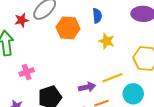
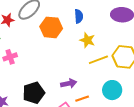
pink cross: (27, 72) -> (10, 57), moved
yellow line: (112, 78) -> (98, 60), moved

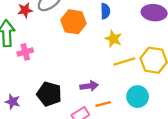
black pentagon: (34, 93) -> (49, 94), turned 30

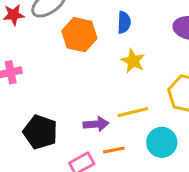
yellow line: (124, 62) -> (133, 112), moved

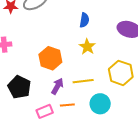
orange hexagon: (79, 35) -> (50, 58), moved
purple arrow: (96, 124) -> (57, 86), turned -63

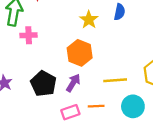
yellow star: (87, 47) -> (89, 20), moved
purple arrow: (57, 86) -> (73, 83), moved

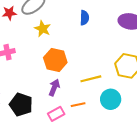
yellow star: (89, 20) -> (43, 29), moved
black pentagon: (43, 84) -> (21, 105), moved

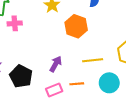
orange hexagon: (55, 60) -> (76, 26), moved

